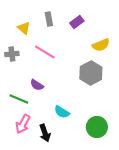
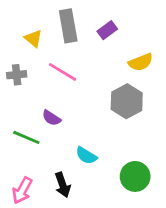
gray rectangle: (49, 19) -> (68, 26), size x1.6
pink arrow: (23, 124) -> (22, 190), moved

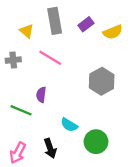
yellow semicircle: (141, 62) -> (113, 32), moved
purple semicircle: (51, 118) -> (41, 95), turned 64
green circle: (135, 176) -> (96, 142), moved

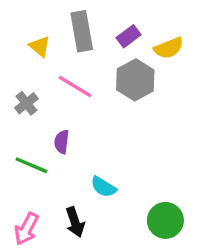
gray cross: (13, 60) -> (26, 103), moved, turned -32
gray hexagon: (102, 81) -> (135, 80), moved
green circle: (96, 142) -> (165, 220), moved

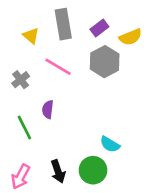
green line: (31, 165) -> (24, 128), turned 40
cyan semicircle: (103, 187) -> (110, 144), moved
green circle: (165, 220) -> (93, 170), moved

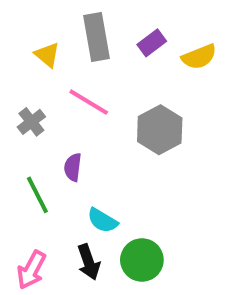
gray hexagon: (105, 62) -> (160, 130), moved
cyan semicircle: (110, 144) -> (102, 221), moved

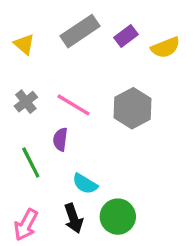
gray rectangle: (97, 37) -> (80, 31), turned 66
yellow triangle: (47, 55) -> (24, 44), moved
pink line: (89, 102) -> (73, 105), moved

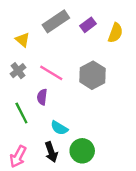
yellow triangle: (24, 44) -> (23, 40), moved
yellow semicircle: (165, 47) -> (115, 33), turned -48

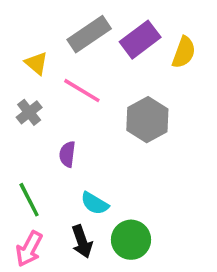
purple rectangle: (88, 25) -> (140, 40), size x1.5
pink line: (51, 73) -> (82, 91), moved
green line: (21, 113) -> (29, 200), moved

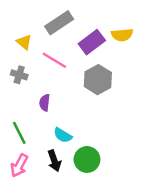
purple rectangle: (140, 40) -> (92, 42), moved
yellow semicircle: (184, 52) -> (122, 35), turned 65
gray cross: (29, 112) -> (19, 75), turned -35

